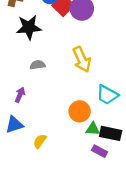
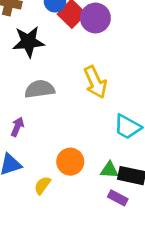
gray semicircle: (38, 65) -> (40, 89), size x1.5
orange circle: (80, 111) -> (70, 162), moved

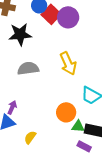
purple arrow: (17, 127) -> (12, 107), moved
orange circle: (70, 162) -> (66, 112), moved

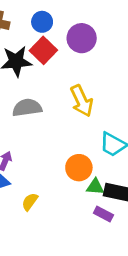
red square: (51, 14) -> (43, 50), moved

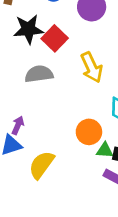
red square: (43, 50) -> (55, 38), moved
yellow semicircle: (30, 202) -> (42, 165), size x1.6

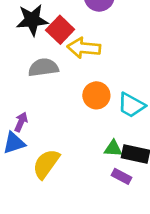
yellow arrow: (92, 67) -> (84, 48), moved, turned 120
orange circle: (89, 132) -> (96, 95), moved

